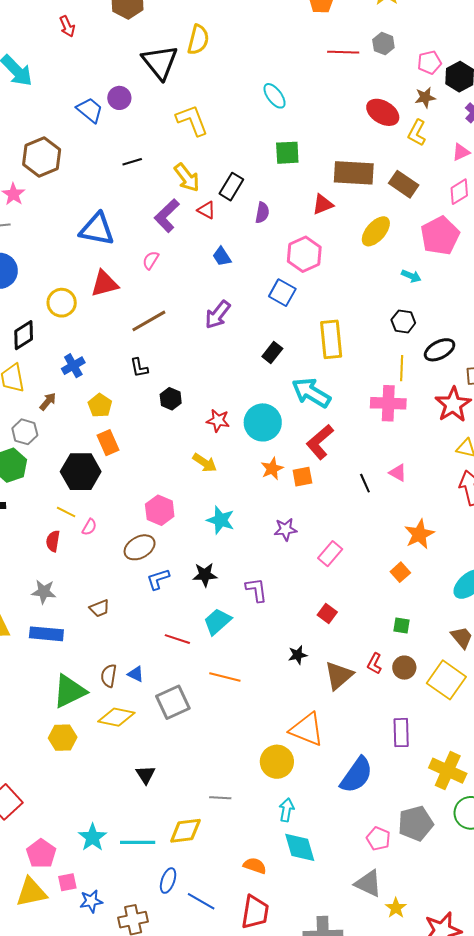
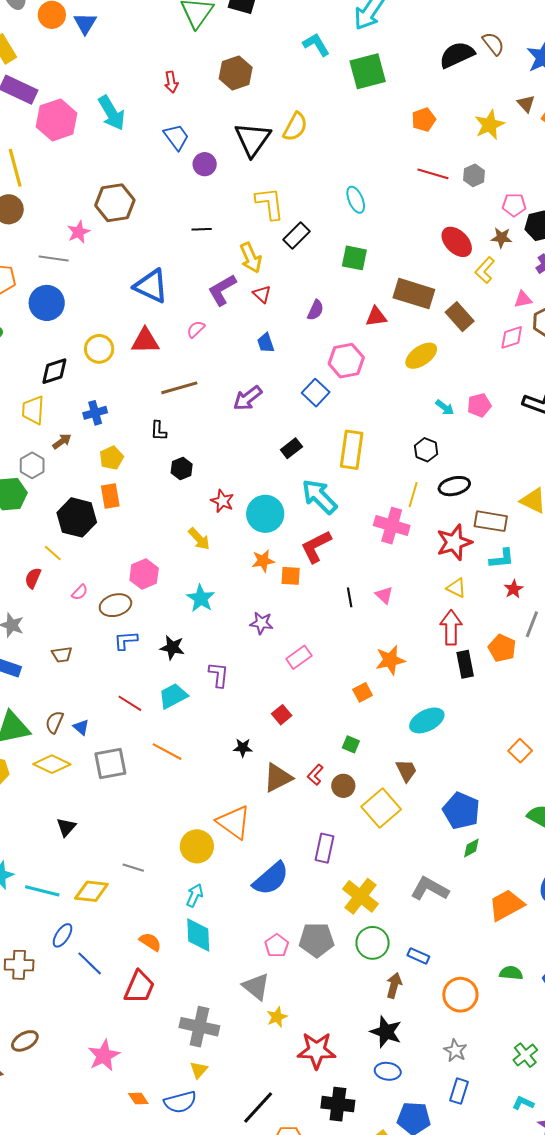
blue trapezoid: (90, 110) -> (176, 137), moved
black rectangle: (231, 187) -> (296, 236), moved
pink pentagon: (440, 236) -> (479, 405), moved, size x0.6
pink semicircle: (89, 527) -> (80, 592), moved

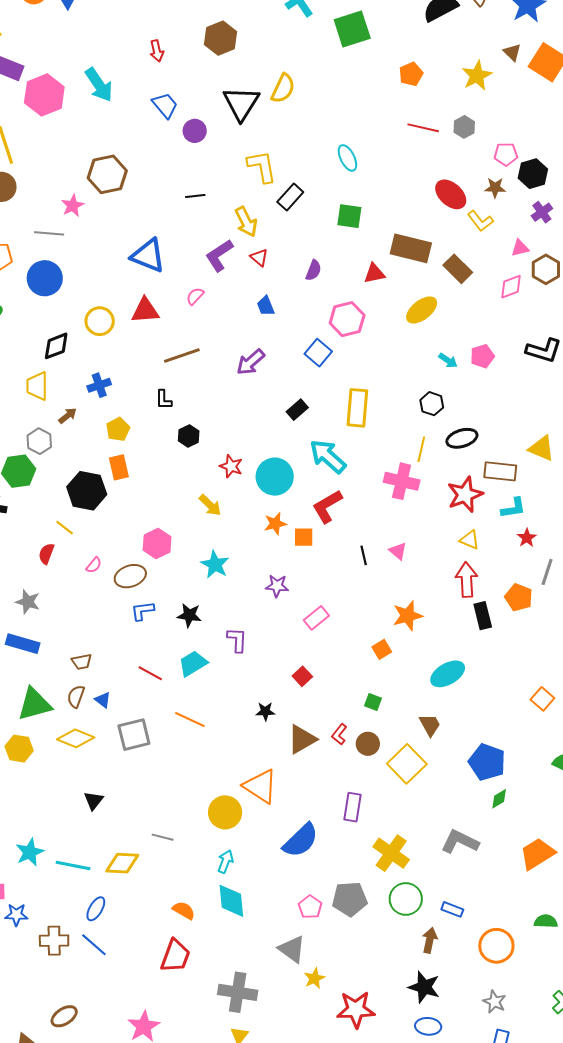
yellow L-shape: (485, 270) -> (480, 221), turned -76
brown trapezoid: (62, 655) -> (82, 662), moved
blue line: (90, 963) -> (94, 945), moved

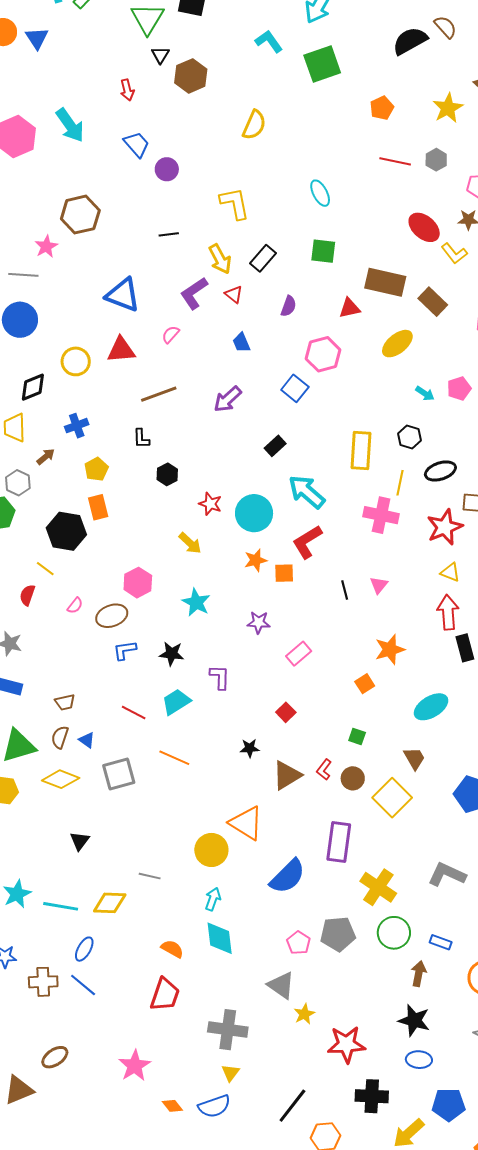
black triangle: (241, 103) -> (160, 55), moved, size x0.5
black rectangle: (290, 197) -> (263, 258), moved
yellow rectangle: (357, 408) -> (361, 450), moved
pink triangle: (398, 551) -> (379, 585), turned 30
purple rectangle: (352, 807) -> (339, 842), size x1.4

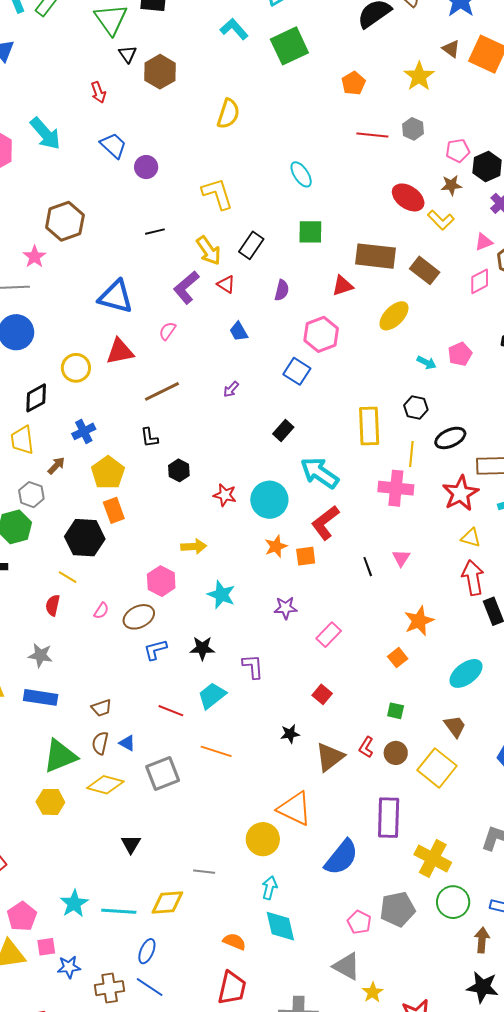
purple arrow: (228, 399) -> (231, 389), size x0.6
yellow pentagon: (96, 469) -> (108, 473), size x1.4
yellow arrow: (190, 543) -> (194, 547), moved, turned -40

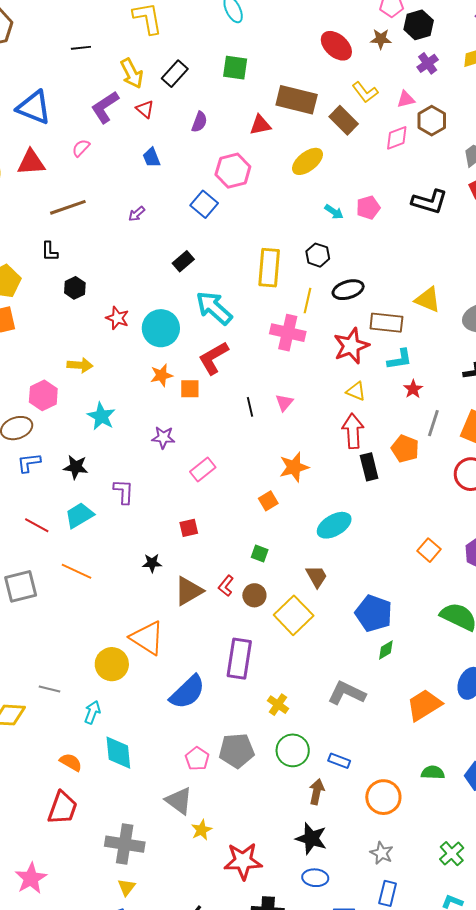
yellow L-shape: (441, 220) -> (365, 92), moved
red square: (322, 694) -> (189, 528), turned 30
yellow cross: (433, 858) -> (278, 705), size x0.6
cyan arrow: (269, 888) -> (92, 712), moved

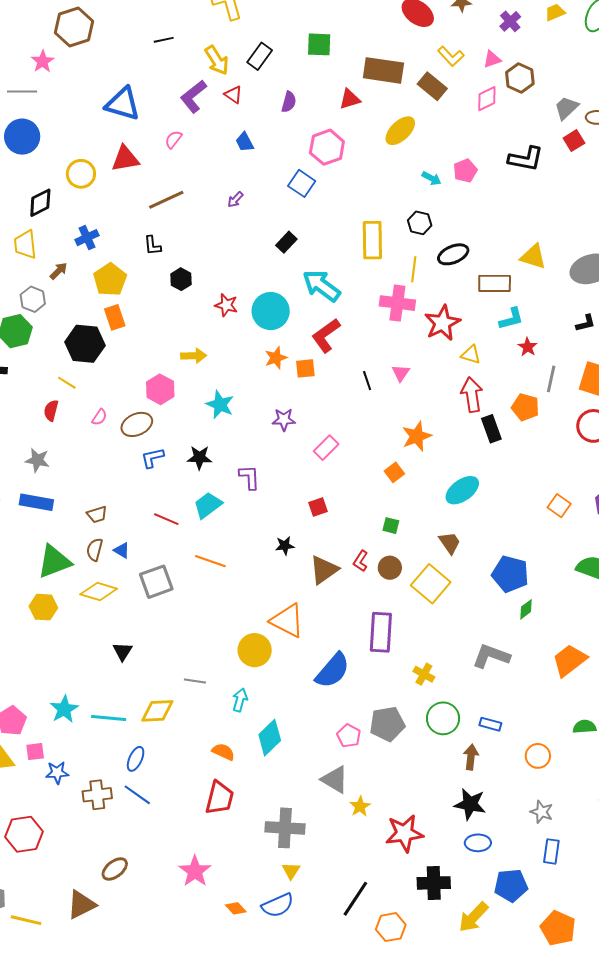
red star: (351, 346) -> (442, 323), moved
cyan diamond: (118, 753) -> (270, 738), turned 57
orange circle: (383, 797) -> (538, 756), size x0.7

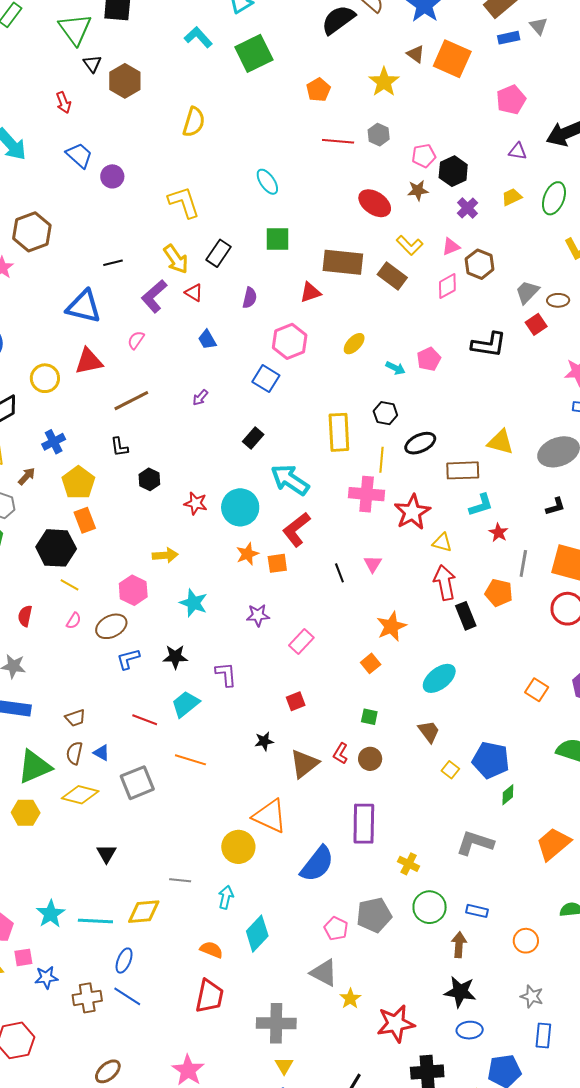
black line: (164, 40) -> (113, 263), moved
yellow ellipse: (400, 131) -> (354, 344), moved, size x0.7
yellow line: (67, 383) -> (69, 585), moved
yellow square: (431, 584) -> (450, 770), moved, size x0.5

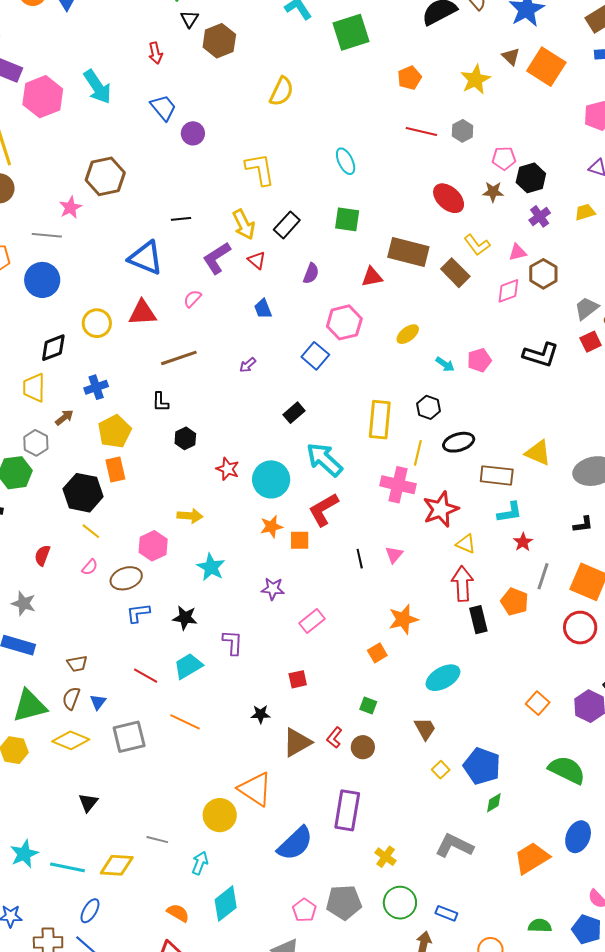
blue triangle: (101, 753) -> (98, 702), turned 30

